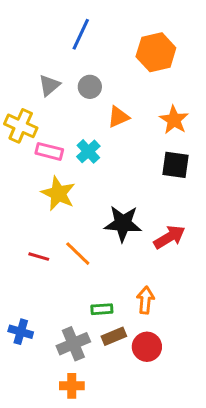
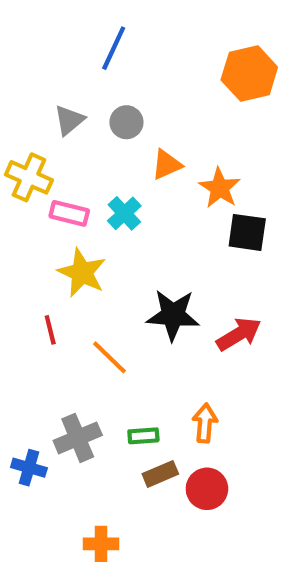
orange hexagon: (156, 52) -> (249, 73), moved
orange star: (174, 120) -> (220, 188), moved
red line: (39, 257) -> (50, 330), moved, turned 60
gray cross: (73, 344) -> (78, 438), moved

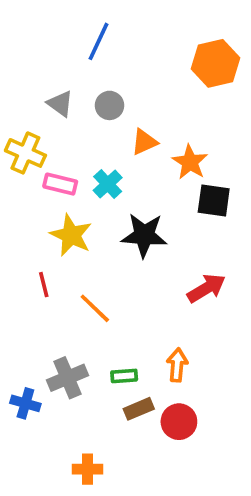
gray triangle: (69, 120) -> (60, 104), turned -44
black star: (173, 315) -> (144, 235), moved

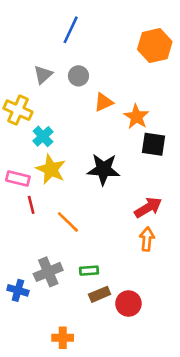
gray triangle: (60, 104) -> (43, 75), turned 42
pink rectangle: (60, 184) -> (18, 178), moved
cyan cross: (108, 184) -> (43, 136), moved
orange arrow: (177, 365) -> (147, 239), moved

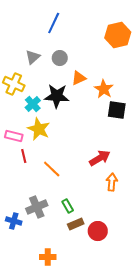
black star: (103, 169) -> (57, 96), moved
red arrow: (148, 207) -> (100, 158), moved
green rectangle: (89, 271) -> (68, 206), turned 64

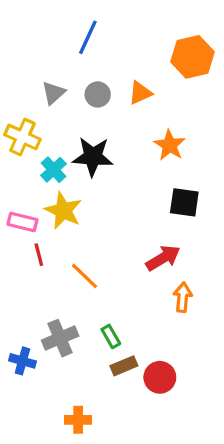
orange triangle: (79, 78) -> (140, 93), moved
black square: (117, 110) -> (184, 202), moved

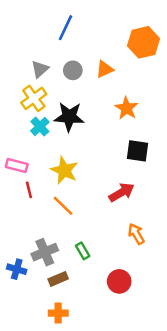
yellow cross: (22, 137) -> (34, 98), moved, turned 30
yellow star: (63, 211) -> (64, 170), moved
orange arrow: (183, 297) -> (136, 234), moved, turned -35
brown rectangle: (124, 366) -> (58, 279), moved

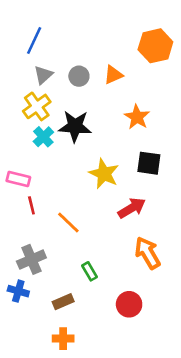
blue line: (65, 28) -> (34, 41), moved
yellow star: (64, 170) -> (104, 174), moved
orange arrow: (136, 234) -> (148, 253), size x1.4
gray cross: (45, 252) -> (31, 259), moved

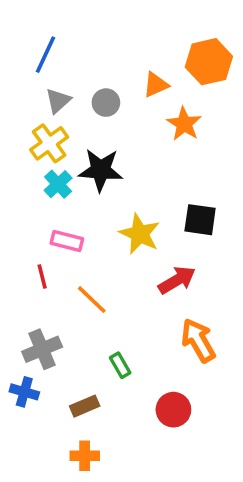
orange triangle: (113, 75) -> (156, 85), moved
orange star: (137, 117) -> (184, 124), moved
pink rectangle: (18, 179) -> (67, 241), moved

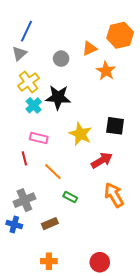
gray triangle: (58, 101) -> (19, 54), moved
green rectangle: (120, 365) -> (70, 197), moved, turned -32
brown rectangle: (85, 406) -> (50, 224), moved
red circle: (173, 410) -> (100, 262), moved

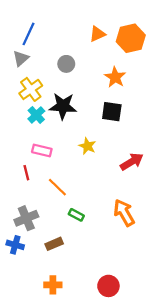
orange triangle: (90, 48) -> (97, 34), moved
black square: (115, 126) -> (112, 112), moved
yellow star: (80, 134) -> (87, 146), size x0.7
red arrow: (102, 160) -> (132, 162), moved

